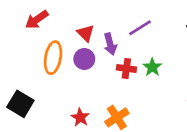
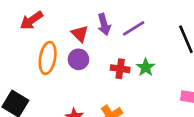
purple arrow: (110, 44) -> (104, 24), moved

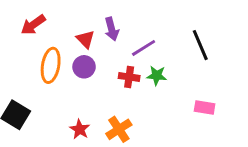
purple line: (134, 28) -> (144, 48), moved
green star: (146, 67) -> (157, 76), turned -30

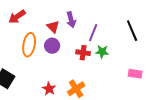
purple line: (144, 48) -> (93, 33), turned -36

